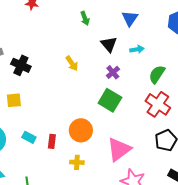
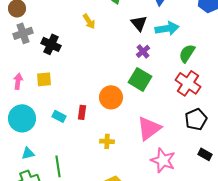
cyan arrow: (137, 49) -> (167, 28), size x1.6
yellow arrow: (72, 63) -> (89, 21), moved
orange circle: (81, 130) -> (111, 97), moved
red rectangle: (52, 141) -> (82, 112), moved

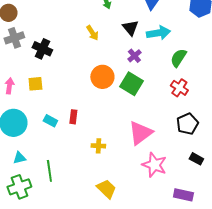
yellow arrow: (89, 21) -> (92, 33), moved
red cross: (188, 83) -> (179, 88), size x0.7
orange circle: (111, 97) -> (102, 77), moved

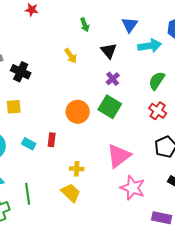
cyan arrow: (158, 33) -> (150, 46), moved
orange circle: (102, 77) -> (78, 112), moved
yellow trapezoid: (106, 189) -> (71, 193), moved

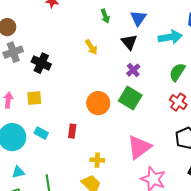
blue triangle: (130, 25) -> (138, 18), moved
cyan rectangle: (29, 144) -> (41, 133), moved

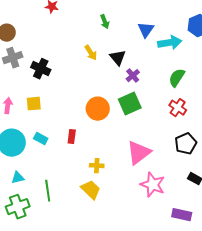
blue triangle: (138, 18) -> (146, 30), moved
black triangle: (129, 42) -> (118, 58), moved
green square: (130, 98) -> (130, 104), turned 35

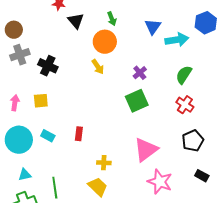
yellow arrow: (91, 53) -> (98, 67), moved
black triangle: (118, 58) -> (76, 21), moved
orange circle: (98, 109) -> (105, 42), moved

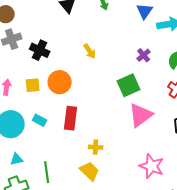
orange circle: (105, 42) -> (60, 82), moved
purple cross: (140, 73) -> (144, 55), moved
red rectangle: (79, 134) -> (71, 118), size x1.6
pink triangle: (146, 150) -> (141, 115), moved

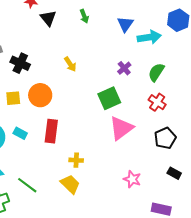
pink star: (152, 166) -> (132, 179), size x0.7
green line: (47, 172) -> (27, 185), turned -45

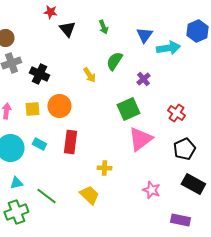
green semicircle: (156, 72) -> (114, 61), moved
yellow cross: (76, 160) -> (104, 168), moved
black rectangle: (174, 173) -> (193, 184), size x1.6

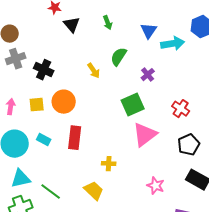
cyan triangle: (16, 183) -> (21, 179), size x1.5

